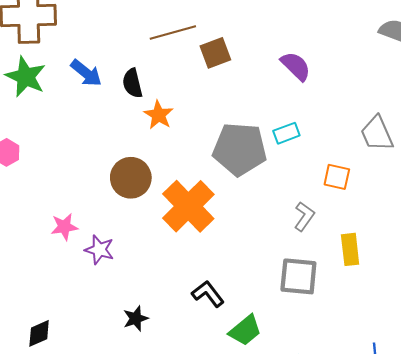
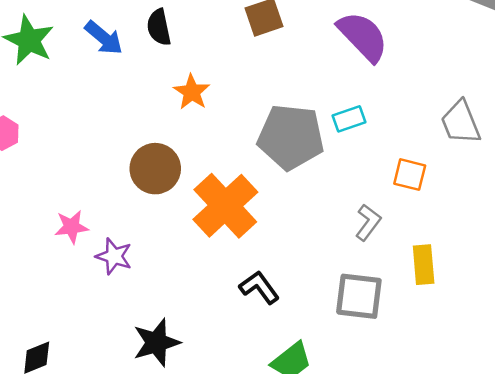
purple semicircle: (296, 66) -> (363, 36), size x1.4
black semicircle: (132, 83) -> (159, 27), moved
black L-shape: (208, 294) -> (259, 287), moved
black star: (136, 318) -> (156, 343), size x1.5

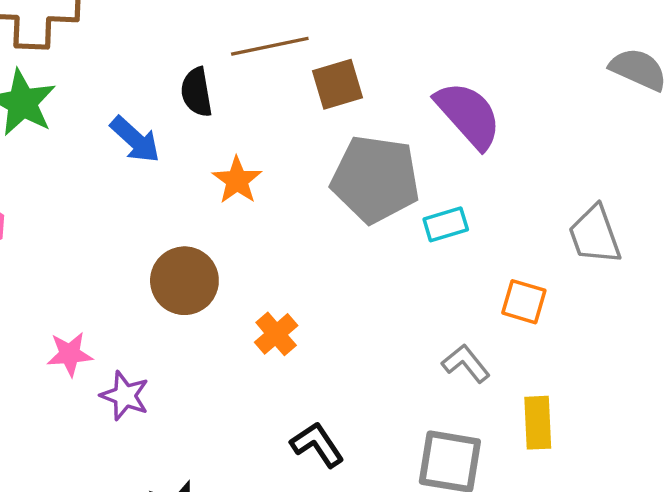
blue arrow: (104, 38) -> (135, 140), moved
gray pentagon: (291, 137) -> (375, 179), moved
orange cross: (225, 206) -> (276, 334), size x0.5
gray L-shape: (368, 222) -> (466, 363), turned -78

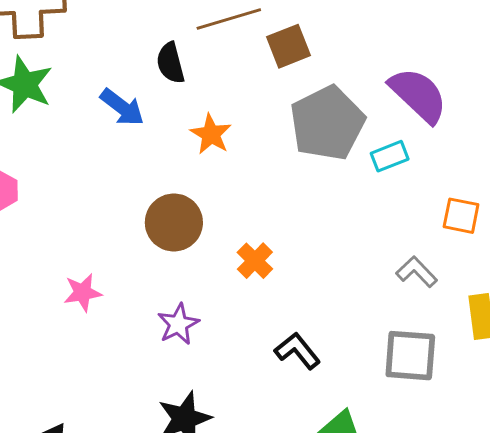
purple semicircle: (468, 115) -> (418, 95), moved
gray pentagon: (375, 179) -> (327, 123), turned -30
purple star: (125, 396) -> (178, 324), moved, turned 30

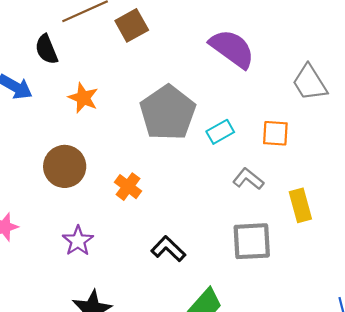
gray pentagon: (327, 123) -> (168, 113), moved
cyan rectangle: (390, 156) -> (220, 132), moved

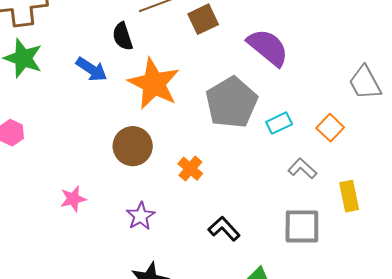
purple semicircle: (232, 49) -> (268, 47), moved
orange star: (83, 98) -> (154, 84), size x1.8
orange square: (275, 133) -> (330, 128), turned 36

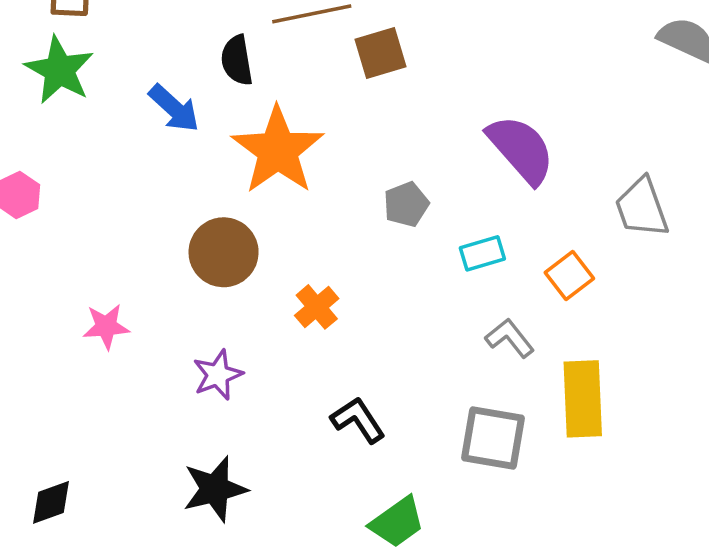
purple semicircle: (268, 47) -> (521, 149), moved
gray pentagon: (231, 102) -> (406, 204), size x0.5
yellow rectangle: (349, 196) -> (583, 399), size x1.4

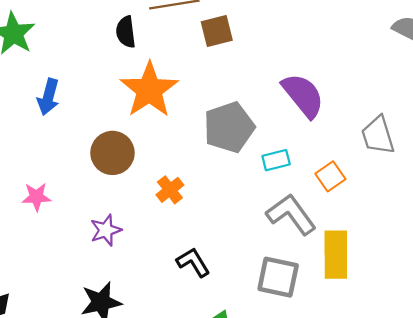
blue arrow: (174, 108) -> (48, 97), moved, turned 60
gray pentagon: (406, 204) -> (229, 127), size x1.8
gray L-shape: (510, 338) -> (291, 214), size x1.6

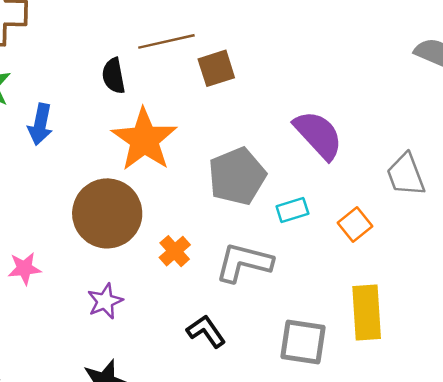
blue arrow: (48, 97) -> (40, 124), moved
brown circle: (112, 153) -> (107, 213), size x1.4
gray L-shape: (291, 214) -> (244, 262), moved, turned -36

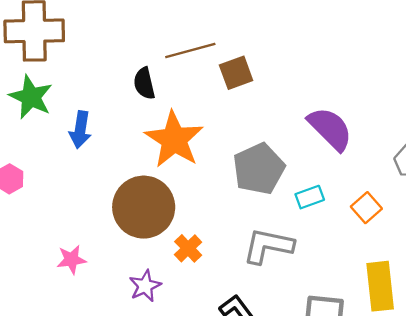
orange cross: (175, 251) -> (188, 248), moved

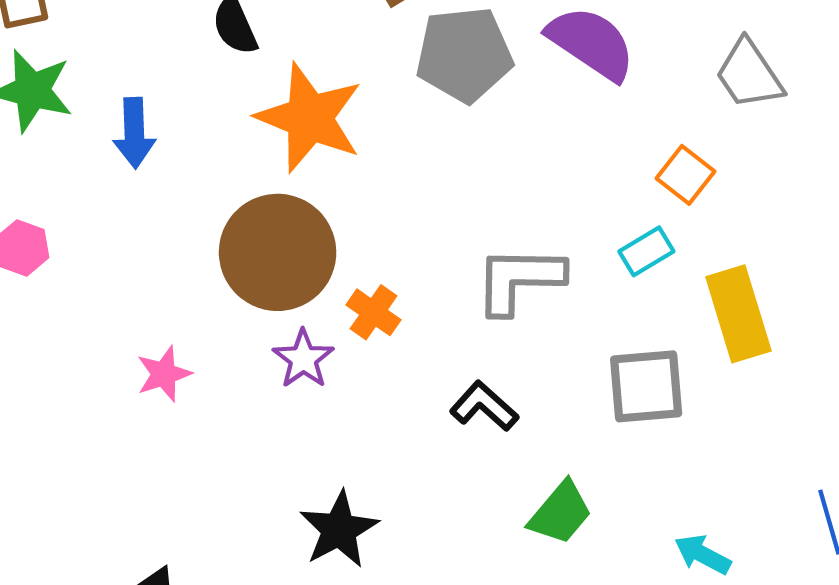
gray pentagon: (259, 169) -> (464, 54), moved, turned 30
cyan rectangle: (310, 197) -> (646, 251), moved
purple star: (145, 286) -> (303, 359), moved

